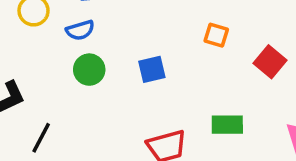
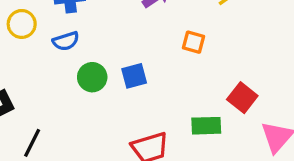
red square: (270, 62) -> (242, 98), moved
green circle: (89, 70) -> (92, 77), moved

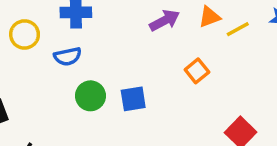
orange square: (194, 42) -> (197, 71), turned 30

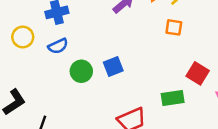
orange square: (197, 71) -> (174, 27), moved, turned -30

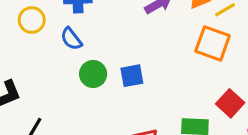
orange square: (174, 27) -> (213, 43), size x1.6
blue semicircle: (58, 46) -> (71, 39), turned 66

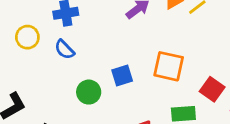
orange square: (213, 43) -> (169, 66), moved
green circle: (93, 74) -> (89, 92), moved

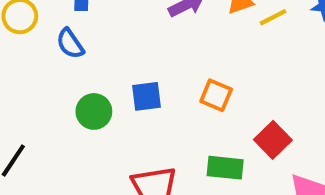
orange square: (169, 66) -> (216, 95), size x0.7

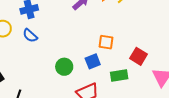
blue square: (146, 96) -> (93, 61), moved
green circle: (94, 111) -> (64, 67), moved

